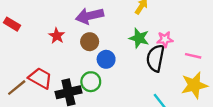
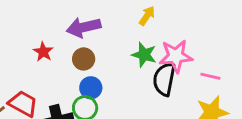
pink star: (165, 39) -> (176, 56), size x1.6
blue circle: (106, 59) -> (91, 88), moved

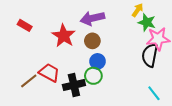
red star: (43, 52) -> (64, 36), size x1.6
green star: (144, 55) -> (147, 22), moved

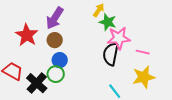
purple arrow: (92, 18) -> (55, 18), turned -45
black cross: (74, 85) -> (37, 83), turned -35

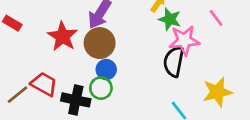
brown circle: (55, 40) -> (100, 43), size x1.5
pink line: (143, 52) -> (216, 18), moved, turned 40
black cross: (37, 83) -> (76, 100), turned -30

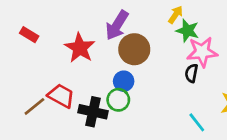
brown circle: (100, 43) -> (134, 49), moved
black semicircle: (174, 62) -> (191, 73), size x0.6

